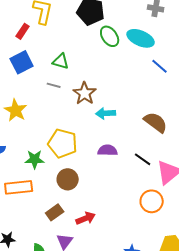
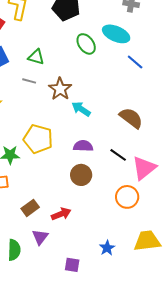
green ellipse: (110, 36) -> (86, 44), moved
cyan arrow: (106, 113) -> (81, 109), turned 36
brown circle: (68, 179) -> (81, 175), moved

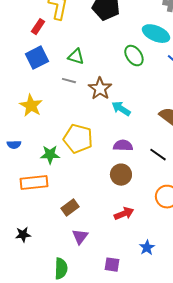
green ellipse: (86, 44) -> (134, 56), moved
red arrow: (61, 214) -> (124, 214), moved
green semicircle: (14, 250) -> (61, 269), moved

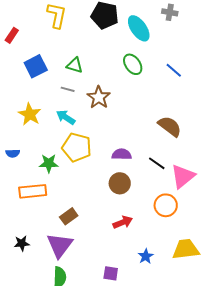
red rectangle: (38, 27) -> (12, 35), moved
cyan ellipse: (156, 34) -> (139, 28), moved, turned 32
cyan arrow: (121, 109) -> (66, 117), moved
purple triangle: (80, 237) -> (60, 245), moved, size x1.6

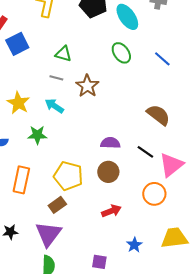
blue square: (36, 66) -> (17, 44), moved
yellow pentagon: (77, 147) -> (68, 176), moved
green star: (49, 163) -> (37, 135), moved
orange rectangle: (33, 191) -> (21, 180), turned -72

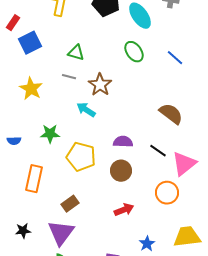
yellow star: (18, 103) -> (31, 89), moved
cyan arrow: (54, 106) -> (86, 110), moved
yellow pentagon: (68, 176) -> (81, 157), moved

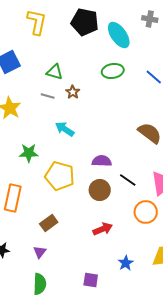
green ellipse: (134, 52) -> (113, 71), turned -65
brown star: (100, 85) -> (73, 92), moved, size x0.6
black line: (158, 151) -> (128, 180), moved
purple triangle: (61, 233) -> (40, 252), size x0.5

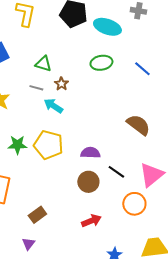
cyan ellipse: (119, 35) -> (107, 27), turned -36
cyan arrow: (65, 129) -> (53, 106), moved
yellow pentagon: (60, 176) -> (48, 145), moved

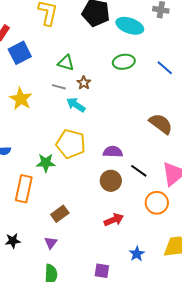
green star: (17, 145) -> (46, 163), moved

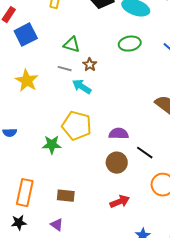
orange rectangle: (24, 189) -> (25, 193), moved
brown rectangle: (60, 214) -> (66, 196), turned 42
purple triangle: (51, 243) -> (57, 225), turned -32

